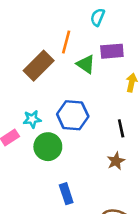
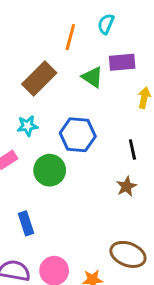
orange line: (66, 42) -> (70, 37), moved
cyan star: (32, 119) -> (28, 126), moved
blue rectangle: (66, 194) -> (26, 223), moved

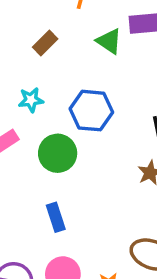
brown rectangle: (39, 79) -> (45, 43), size x0.6
blue rectangle: (26, 223) -> (56, 217), moved

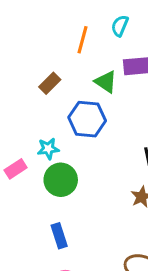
cyan star: (31, 100) -> (48, 149), moved
blue hexagon: (91, 111) -> (87, 119), moved

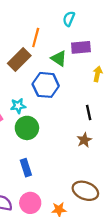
orange line: (82, 40) -> (36, 37), moved
brown rectangle: (50, 83) -> (19, 60), size x1.5

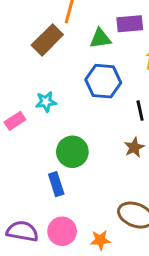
green triangle: (59, 58) -> (100, 38), turned -42
blue hexagon: (46, 85) -> (103, 81), moved
green circle: (27, 128) -> (72, 152), moved

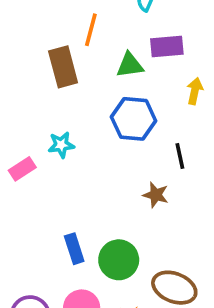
brown rectangle: (47, 40) -> (63, 67), turned -60
brown star: (134, 147) -> (156, 195), moved, turned -30
green circle: (72, 152) -> (119, 260), moved

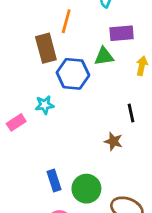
green triangle: (130, 65) -> (104, 56), moved
blue hexagon: (134, 119) -> (73, 74), moved

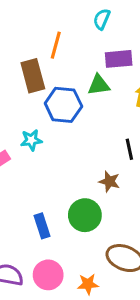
green circle: (86, 189) -> (85, 215), moved

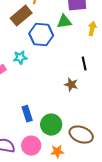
brown rectangle: (33, 76) -> (21, 16), turned 65
green circle: (85, 215) -> (51, 125), moved

